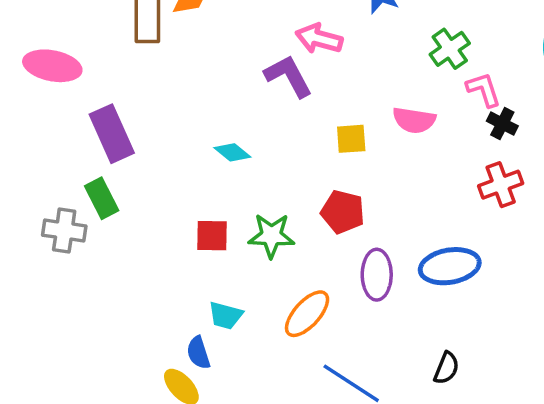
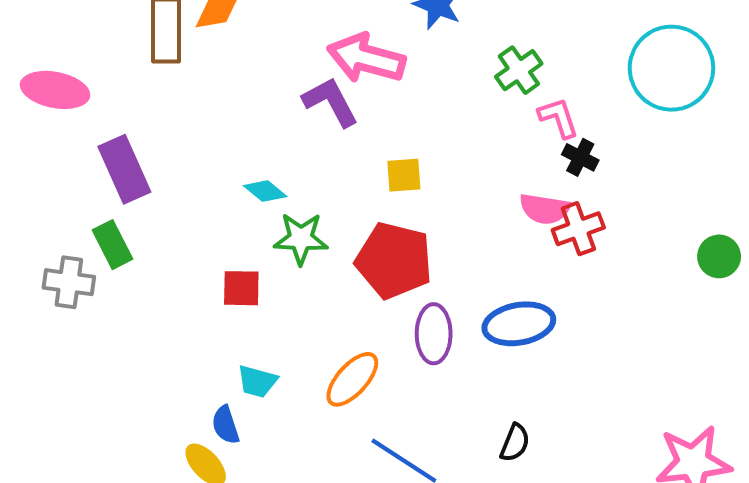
pink arrow: (319, 39) -> (366, 58), size x1.4
pink semicircle: (414, 120) -> (545, 209), moved
red pentagon: (343, 212) -> (394, 260), size x1.5
green star: (271, 236) -> (301, 239), moved

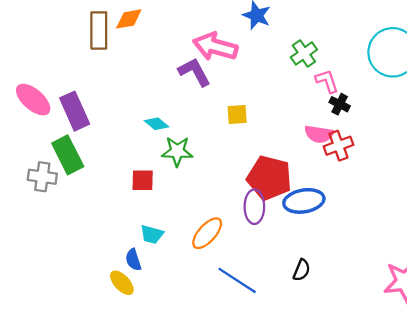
pink ellipse: (55, 90) -> (33, 100), moved, turned 30
green rectangle: (112, 245) -> (68, 155), size x1.4
red pentagon: (394, 260) -> (269, 178), moved

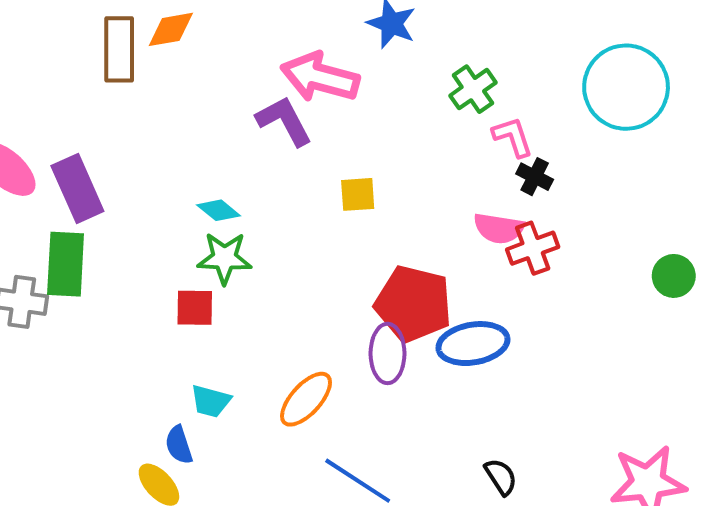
green star: (177, 151) -> (225, 258), moved
green rectangle: (68, 155) -> (66, 264), turned 30
black semicircle: (302, 270) -> (501, 477), moved, turned -55

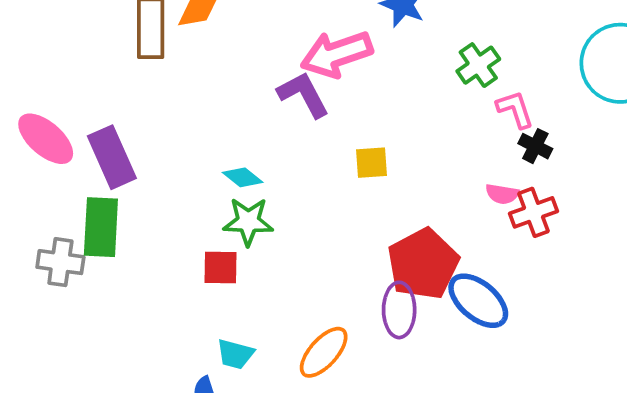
pink arrow: (320, 77) -> (337, 54), turned -34
pink semicircle: (499, 228) -> (502, 194), size x0.7
red pentagon: (413, 304) -> (423, 264), turned 30
blue ellipse: (473, 344) -> (478, 301), turned 50

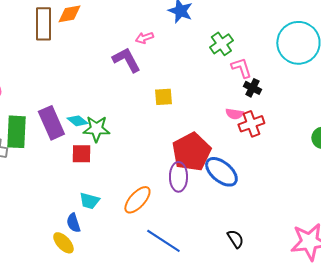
pink arrow: (337, 54) -> (144, 38), size x0.5
purple rectangle: (112, 157) -> (51, 123), moved
cyan diamond: (243, 177) -> (77, 121), moved

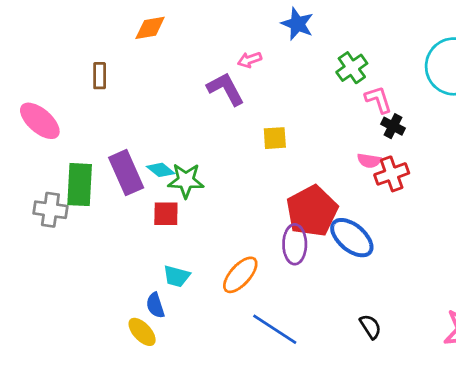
brown rectangle: (43, 24) -> (100, 76), moved, size x0.6

